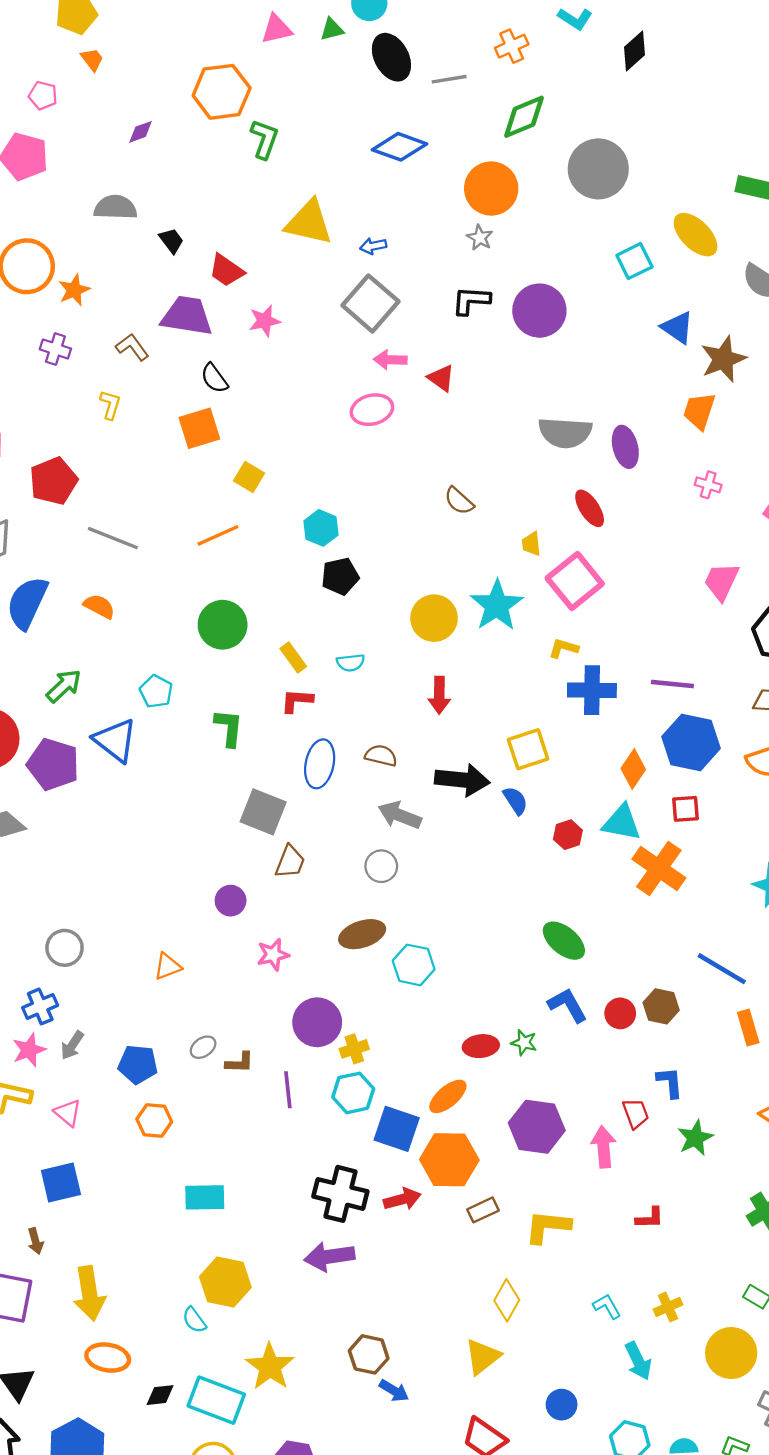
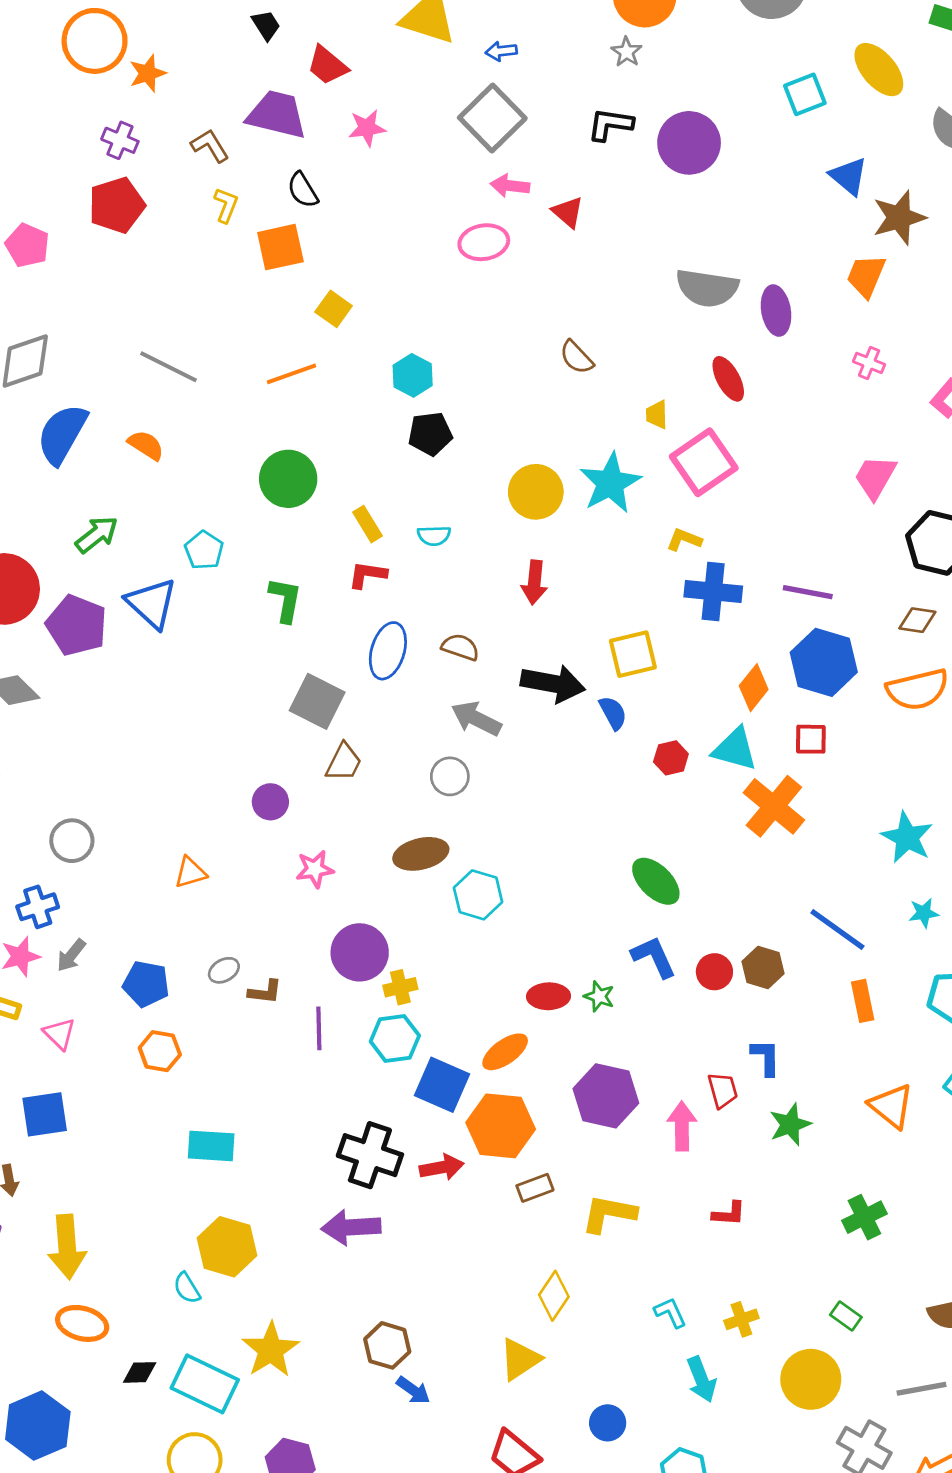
yellow L-shape: (110, 405) -> (226, 205), moved
red pentagon: (53, 481) -> (117, 205), moved

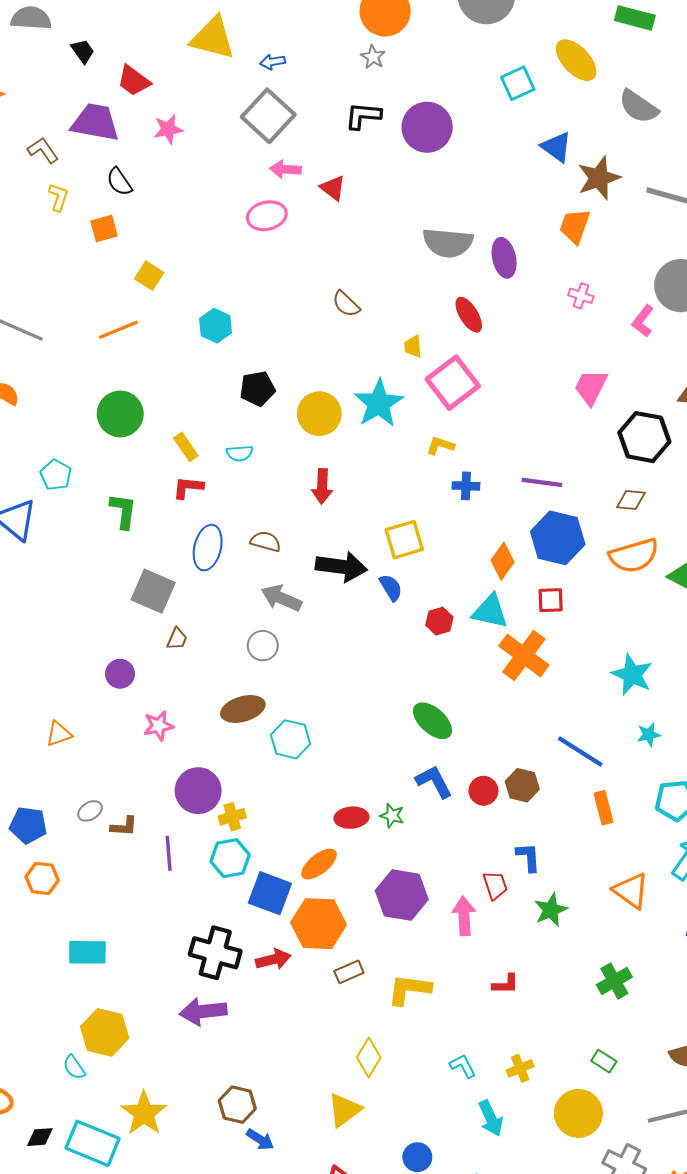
orange square: (280, 247) -> (104, 228), size x0.7
black pentagon: (430, 434) -> (257, 389), moved
blue cross: (713, 592) -> (466, 486), size x0.6
brown trapezoid: (344, 762) -> (177, 639), size x0.7

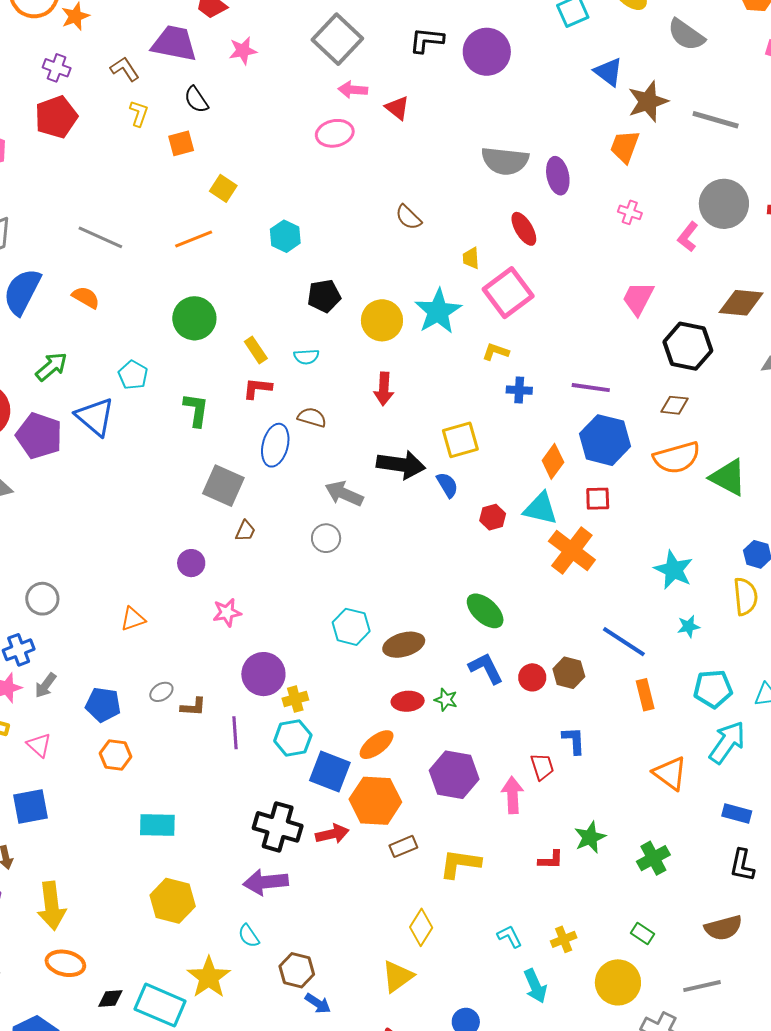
brown semicircle: (266, 541) -> (312, 417), moved
brown ellipse: (243, 709) -> (404, 645), moved
green star: (551, 910) -> (590, 837), moved
cyan semicircle: (74, 1067) -> (249, 936), moved

